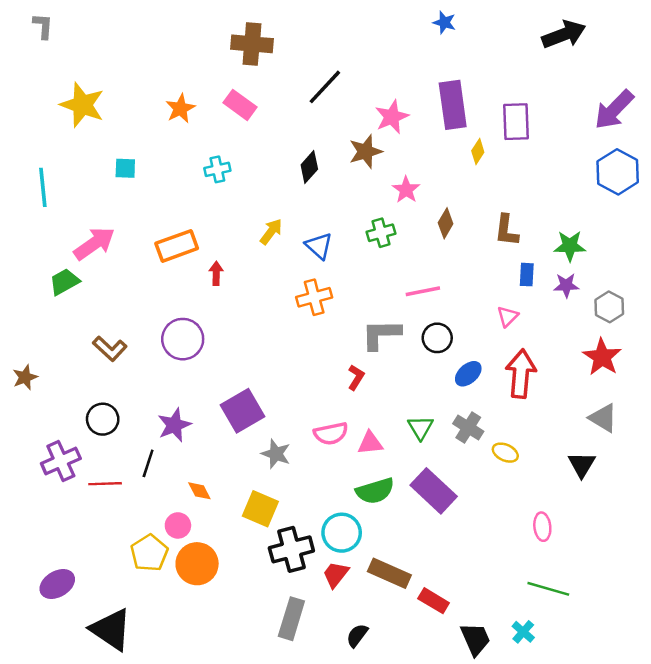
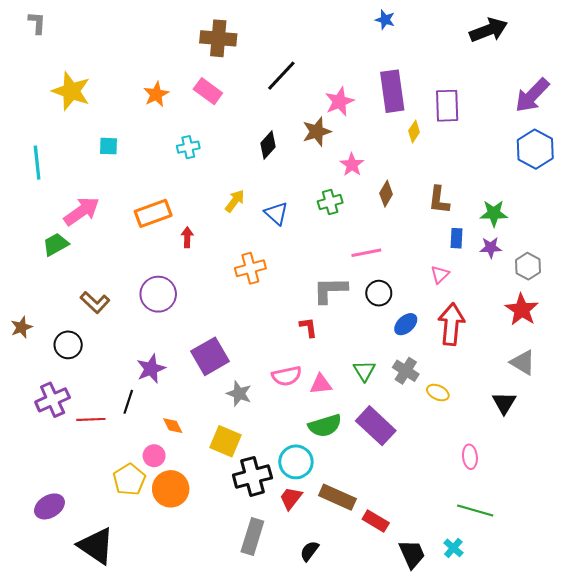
orange cross: (314, 297) -> (250, 268), moved
red L-shape: (356, 377) -> (308, 327), turned -40
black circle: (103, 419) -> (68, 345), moved

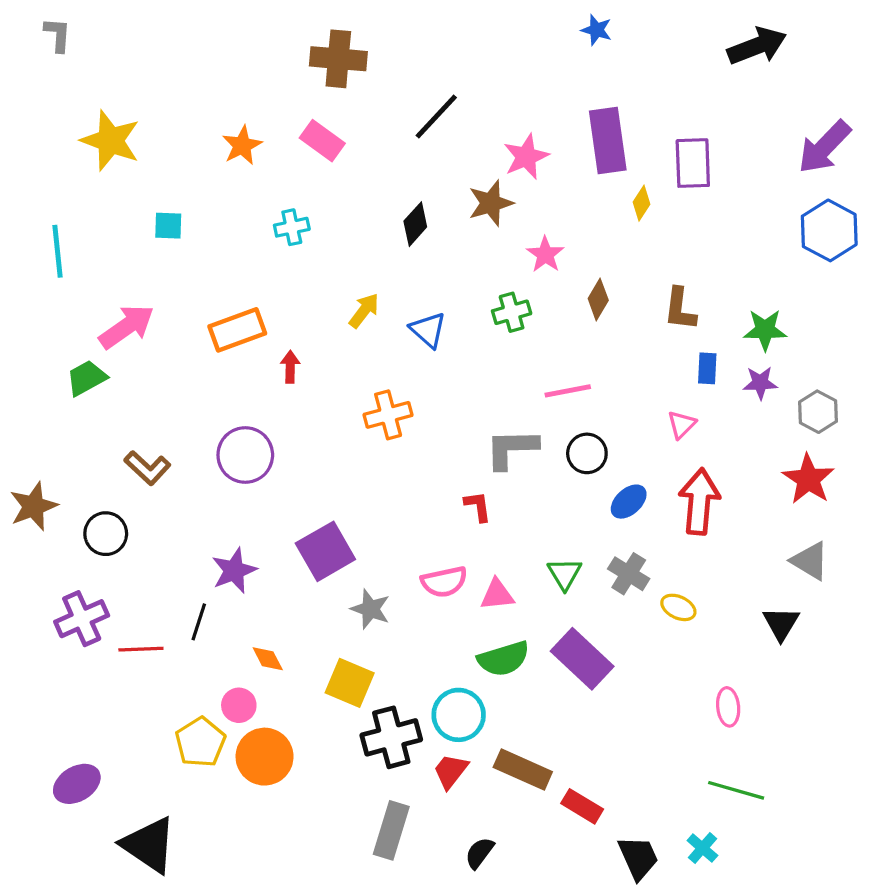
brown star: (22, 327) -> (34, 506), size x1.4

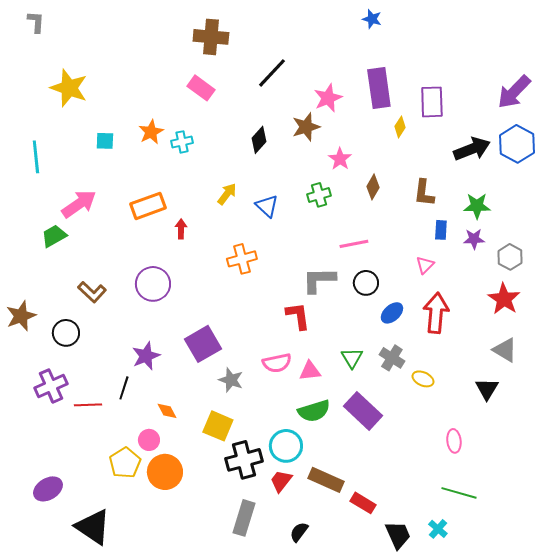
black arrow: (757, 46) -> (472, 149), moved
orange star: (242, 145) -> (151, 132), moved
red L-shape: (478, 506) -> (298, 316), size x1.4

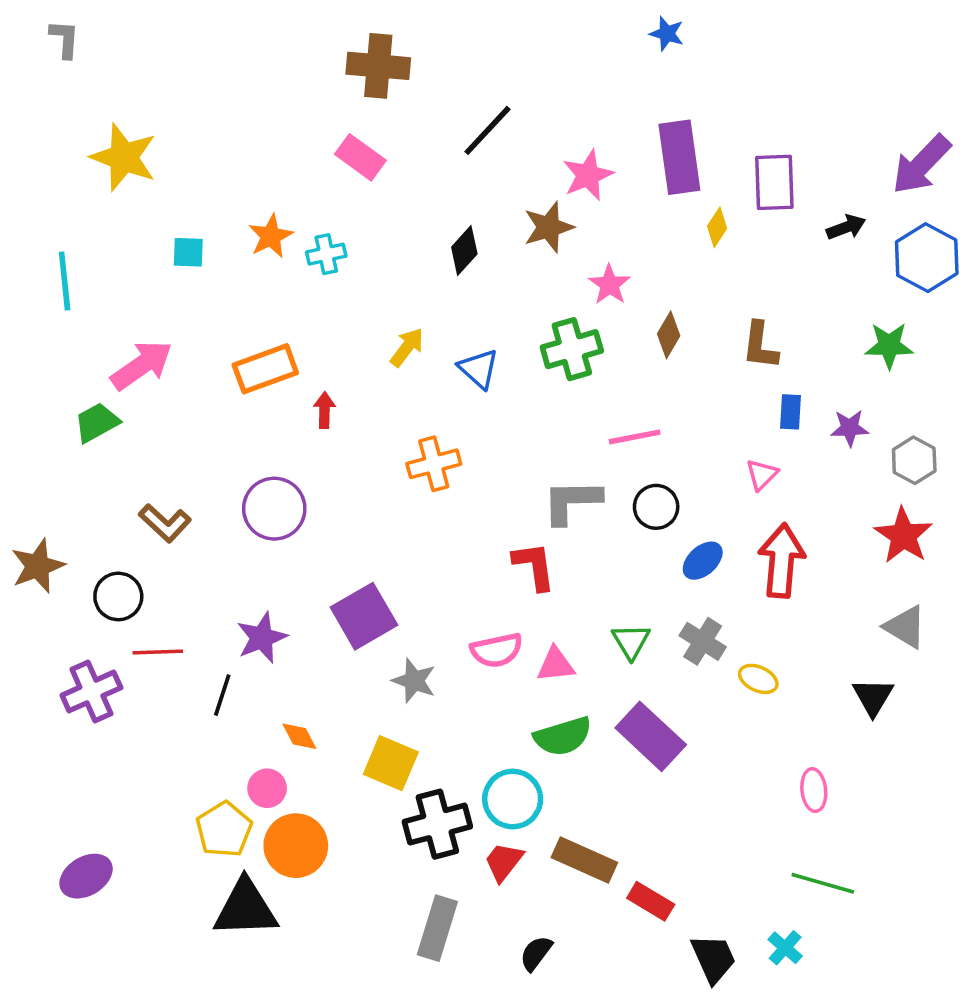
black arrow: (472, 149) -> (846, 227), moved, size x0.6
green cross: (319, 195) -> (572, 349), size x1.4
green star: (477, 206) -> (889, 346), moved
red line: (88, 405) -> (158, 652), moved
black triangle: (93, 527) -> (246, 908), moved, turned -36

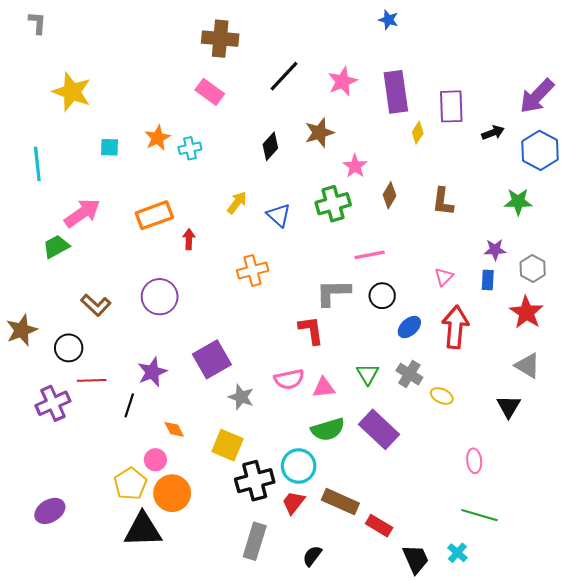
pink star: (588, 175) -> (342, 81), moved
blue rectangle: (791, 412) -> (488, 280), moved

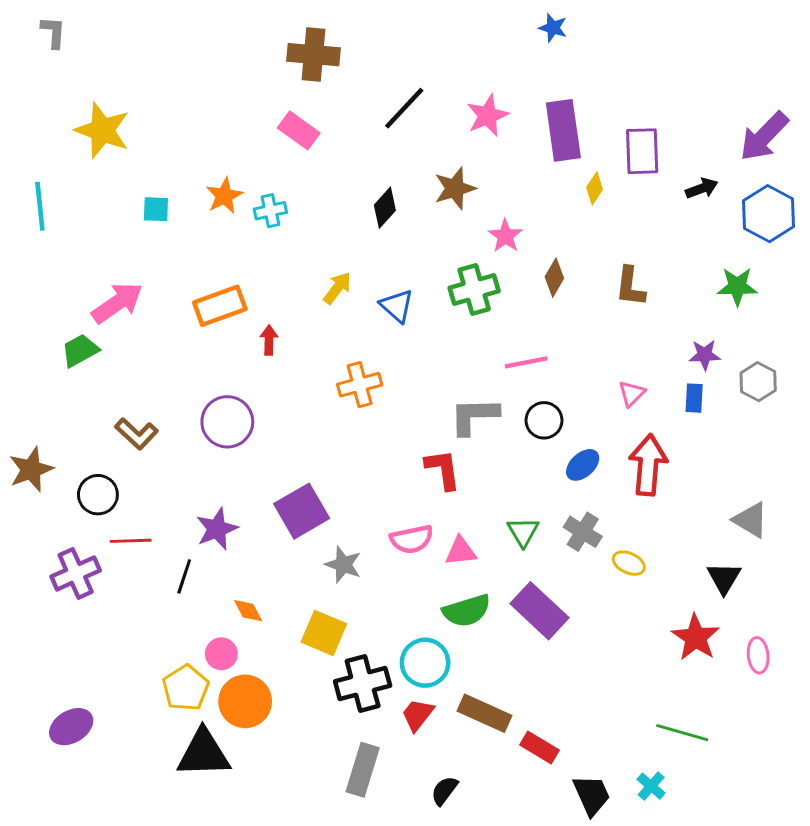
cyan line: (37, 164) -> (40, 206), moved
red star: (526, 312) -> (696, 637), moved
pink ellipse: (474, 461) -> (758, 655), moved

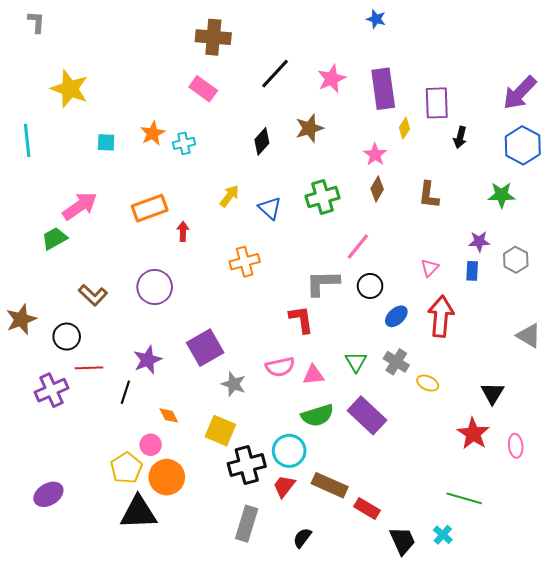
black arrow: (702, 188) -> (460, 137), moved, turned 125
pink star: (505, 236) -> (375, 155), moved
pink line: (526, 362) -> (358, 247), turned -40
gray triangle: (751, 520) -> (529, 336), moved

